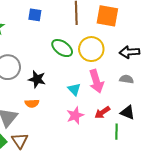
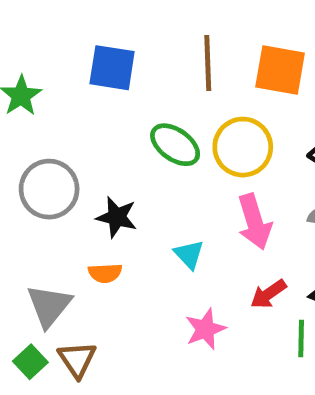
blue square: (35, 15) -> (112, 68), size x1.5
cyan triangle: (74, 89) -> (189, 254), moved
pink star: (75, 115) -> (205, 329), moved

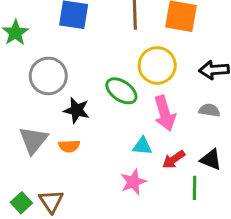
green ellipse: (175, 145) -> (121, 91), moved
gray circle: (49, 189) -> (48, 76), moved
cyan triangle: (189, 254) -> (142, 146), moved, turned -42
gray triangle: (49, 306) -> (33, 140), moved

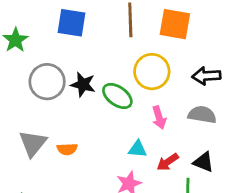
black star: (77, 110) -> (83, 84), moved
gray semicircle: (209, 110) -> (202, 115), size x1.4
pink arrow: (165, 113) -> (159, 118), size x0.7

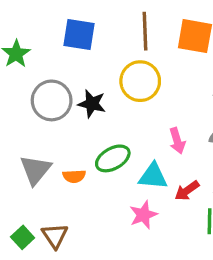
yellow circle: (152, 72) -> (140, 81), moved
green ellipse: (117, 96) -> (113, 158), moved, turned -64
cyan triangle: (138, 149) -> (153, 176), size x1.4

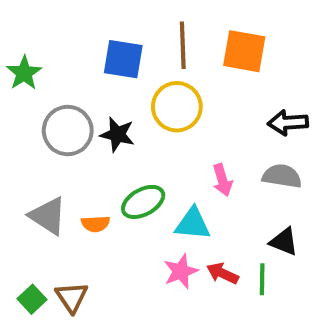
blue square: (79, 34) -> (123, 59), moved
gray triangle: (35, 170) -> (48, 216), turned -36
red arrow: (187, 191) -> (222, 273), moved, turned 60

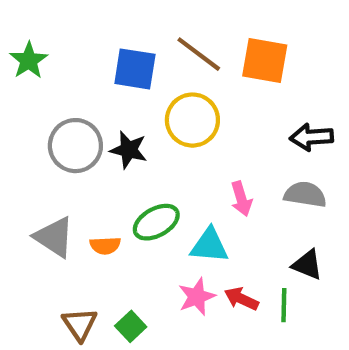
brown line: (183, 45) -> (199, 54), turned -51
green star: (24, 73) -> (29, 60), moved
green square: (32, 299) -> (131, 326), moved

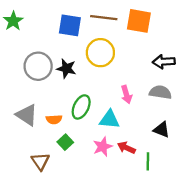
brown line: (199, 54) -> (104, 18), turned -30
green ellipse: (156, 222) -> (81, 107), turned -35
green line: (284, 305) -> (148, 161), moved
green square: (131, 326) -> (65, 142), moved

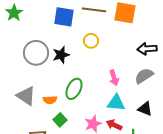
yellow circle: (100, 53) -> (91, 41), size x0.6
black star: (66, 68) -> (61, 55), turned -30
gray semicircle: (160, 92) -> (144, 76), turned -42
cyan triangle: (109, 119) -> (116, 103), moved

